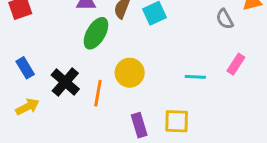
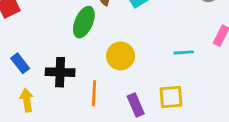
black cross: (65, 82) -> (60, 72), turned -32
orange line: (98, 93) -> (94, 93), moved
yellow arrow: (27, 107) -> (27, 100), turned -65

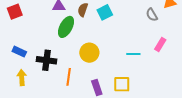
blue rectangle: (20, 63) -> (19, 52), turned -32

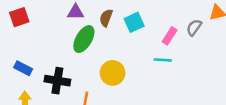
gray semicircle: (152, 15) -> (194, 27), turned 64
pink rectangle: (160, 45) -> (170, 36), moved
cyan line: (133, 54) -> (163, 60), moved

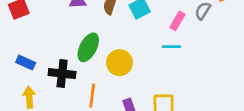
green ellipse: (84, 39) -> (88, 47), moved

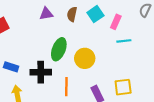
pink rectangle: (177, 21) -> (116, 22), moved

